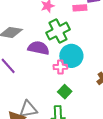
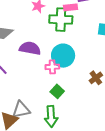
green cross: (58, 31) -> (61, 20), moved, turned 30

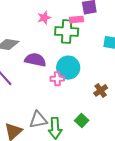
green square: (57, 91) -> (82, 121), moved
gray triangle: (21, 110) -> (38, 120), moved

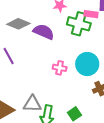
purple semicircle: (35, 60) -> (44, 32), moved
cyan circle: (68, 68) -> (87, 64), moved

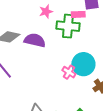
pink cross: (60, 68) -> (69, 72), moved, turned 32

